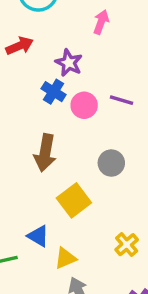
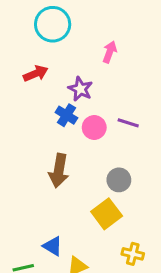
yellow square: (74, 200) -> (107, 214), moved
yellow cross: (127, 245) -> (133, 254), turned -35

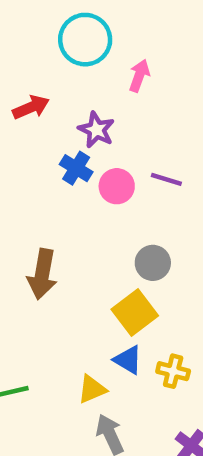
cyan circle: (53, 24) -> (85, 40), moved
brown arrow: (59, 171) -> (42, 274), moved
blue triangle: (53, 246) -> (128, 360), moved

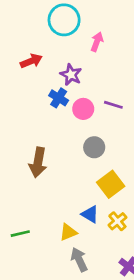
gray circle: (153, 263) -> (94, 147), moved
yellow square: (135, 312) -> (111, 184), moved
yellow cross: (173, 371) -> (117, 221), turned 36

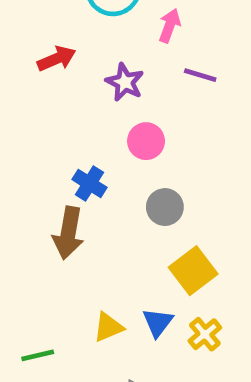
blue cross: (59, 98) -> (89, 183), moved
purple line: (113, 105) -> (200, 75), moved
blue triangle: (90, 214) -> (158, 322), turned 36
yellow triangle: (68, 232) -> (108, 327), moved

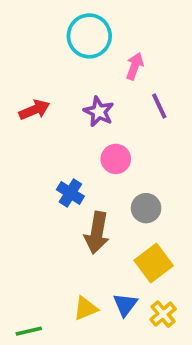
red arrow: (57, 59) -> (34, 110), moved
purple line: (200, 75) -> (159, 106), turned 48
gray circle: (165, 207) -> (146, 208), moved
brown arrow: (68, 233) -> (97, 233), moved

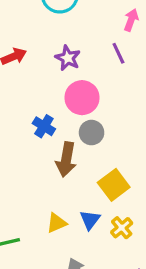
pink arrow: (135, 66) -> (131, 20), moved
pink circle: (116, 159) -> (82, 98), size x1.4
gray circle: (146, 208) -> (92, 133), moved

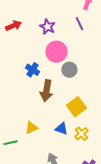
gray circle: (92, 133) -> (69, 70), moved
blue triangle: (90, 220) -> (61, 129), turned -48
yellow triangle: (57, 223) -> (31, 128), moved

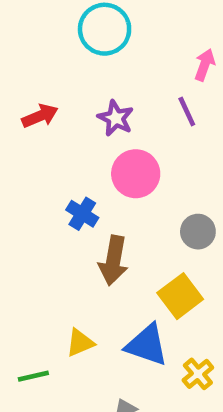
gray circle: (69, 70) -> (198, 232), moved
blue triangle: (61, 129) -> (147, 345), size x1.5
yellow cross: (81, 134) -> (198, 374), moved

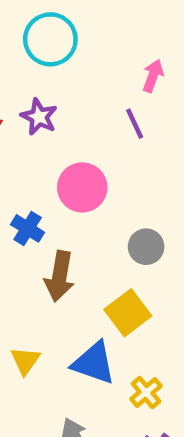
purple star: (116, 118) -> (39, 117), moved
yellow triangle: (80, 343) -> (25, 361), turned -32

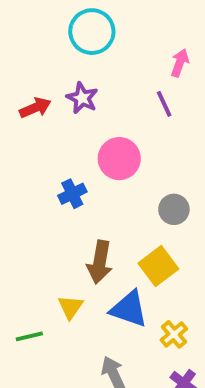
blue cross: (28, 228) -> (72, 194), turned 32
brown arrow: (59, 276) -> (100, 262), moved

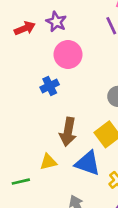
pink circle: (119, 159) -> (68, 54), moved
yellow triangle: (70, 307) -> (48, 162), turned 42

